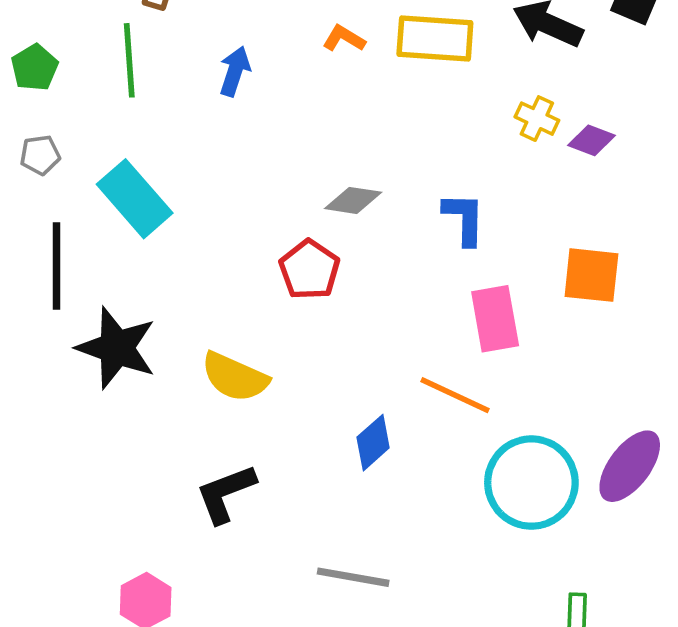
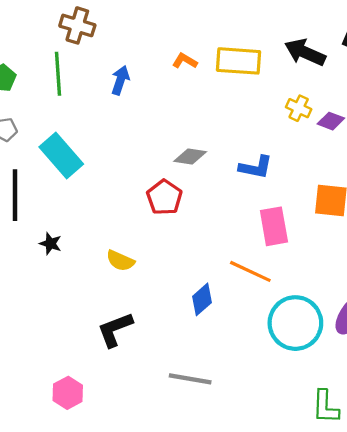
blue L-shape: (464, 219) -> (256, 167), turned 100
black star: (116, 348) -> (51, 244), size x0.5
yellow semicircle: (235, 377) -> (120, 261), size x0.7

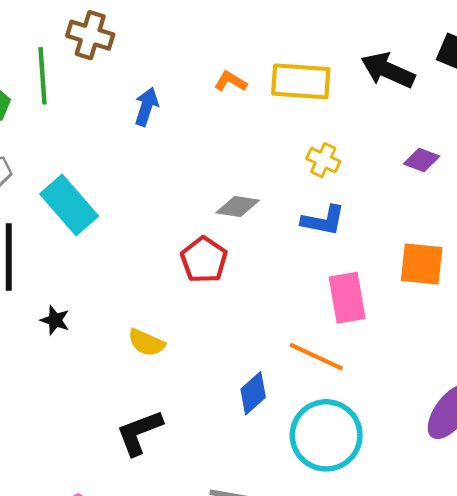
green line: (58, 74) -> (42, 76), moved
yellow cross: (299, 108) -> (323, 160), moved
cyan circle: (295, 323) -> (326, 435), moved

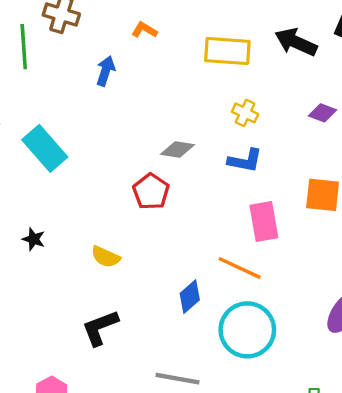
orange L-shape: (231, 81) -> (144, 30), moved

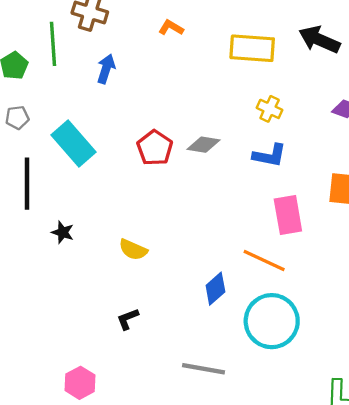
blue arrow: (106, 71) -> (106, 69), moved
red pentagon: (151, 192) -> (155, 148), moved
black L-shape: (100, 328) -> (128, 319), size x0.6

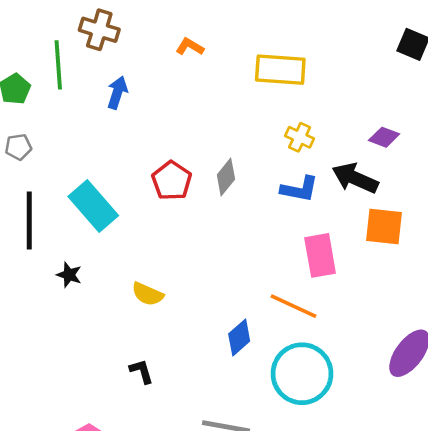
black arrow: (319, 40) -> (355, 178), moved
cyan rectangle: (74, 144) -> (93, 206), moved
gray diamond: (203, 145) -> (226, 177), turned -60
black L-shape: (128, 319) -> (141, 371), turned 95

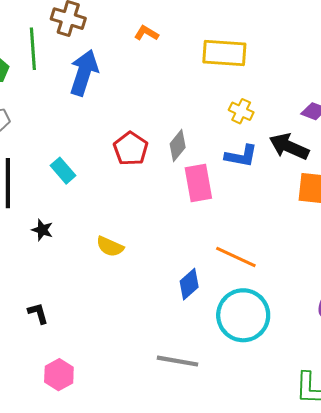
blue arrow: (117, 93) -> (84, 73), size x1.6
cyan rectangle: (93, 206) -> (63, 171), size x0.6
pink rectangle: (320, 255) -> (198, 183), moved
black L-shape: (141, 371) -> (38, 313), moved

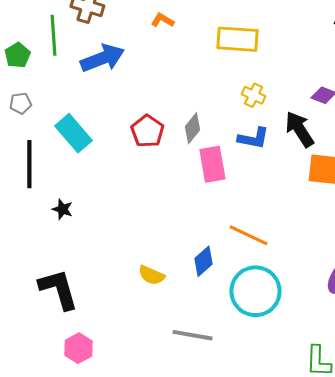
blue arrow: (84, 73) -> (102, 58), turned 51
black arrow: (289, 147) -> (299, 129), turned 33
cyan rectangle: (63, 171) -> (73, 133), moved, size x1.5
yellow semicircle: (110, 247) -> (151, 275), moved
black L-shape: (38, 313) -> (58, 289), size x2.0

